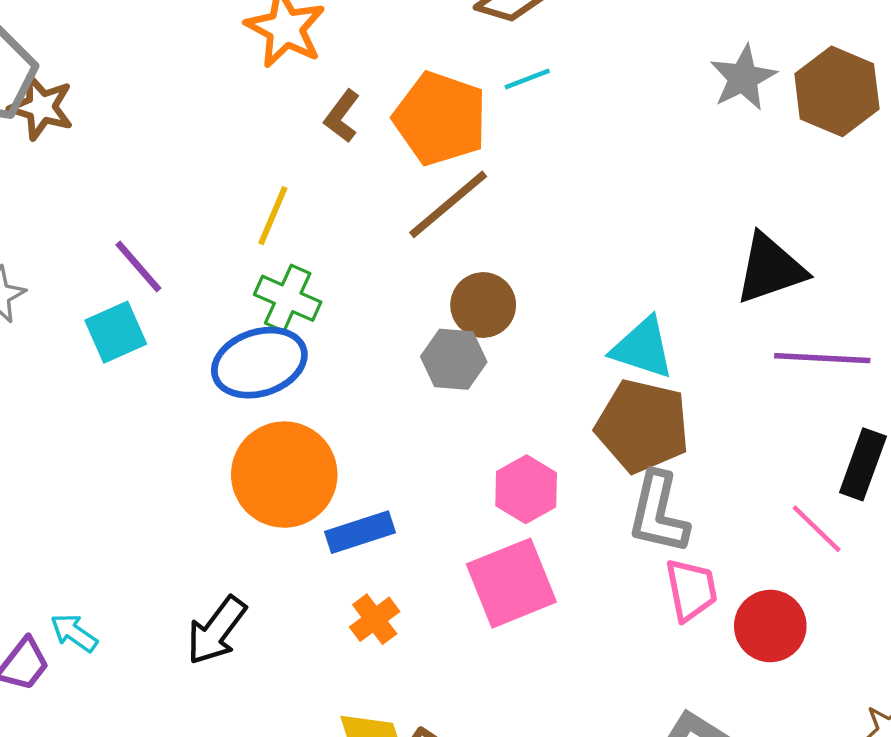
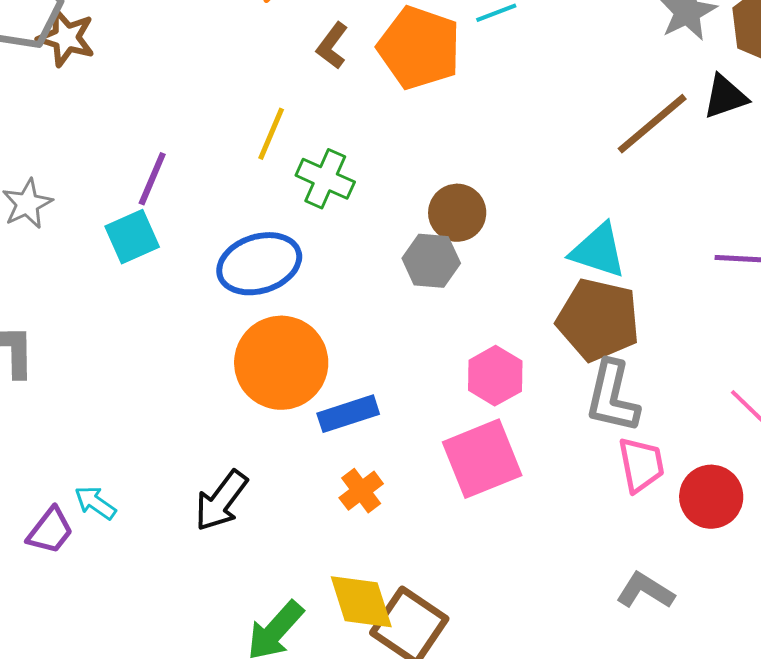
brown line: (448, 204) -> (652, 124), moved
purple line: (138, 267) -> (152, 179), turned 64
black triangle: (770, 269) -> (725, 97), moved, size x0.7
green cross: (288, 298) -> (325, 179), moved

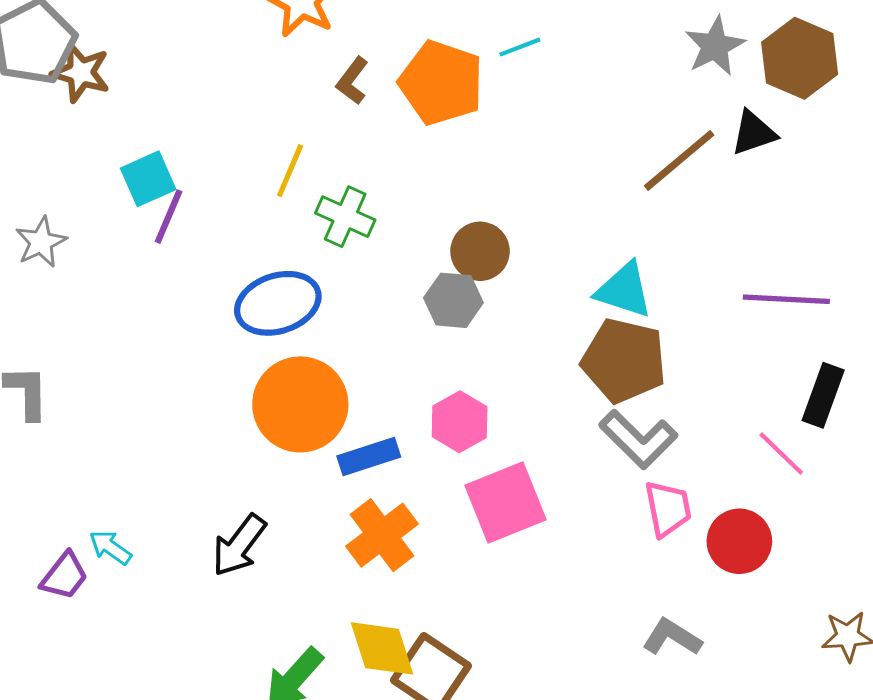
cyan square: (132, 237) -> (148, 179), moved
pink hexagon: (495, 376) -> (460, 422), moved
gray L-shape: (612, 397) -> (638, 439), turned -58
orange cross: (361, 491) -> (382, 535), size x1.6

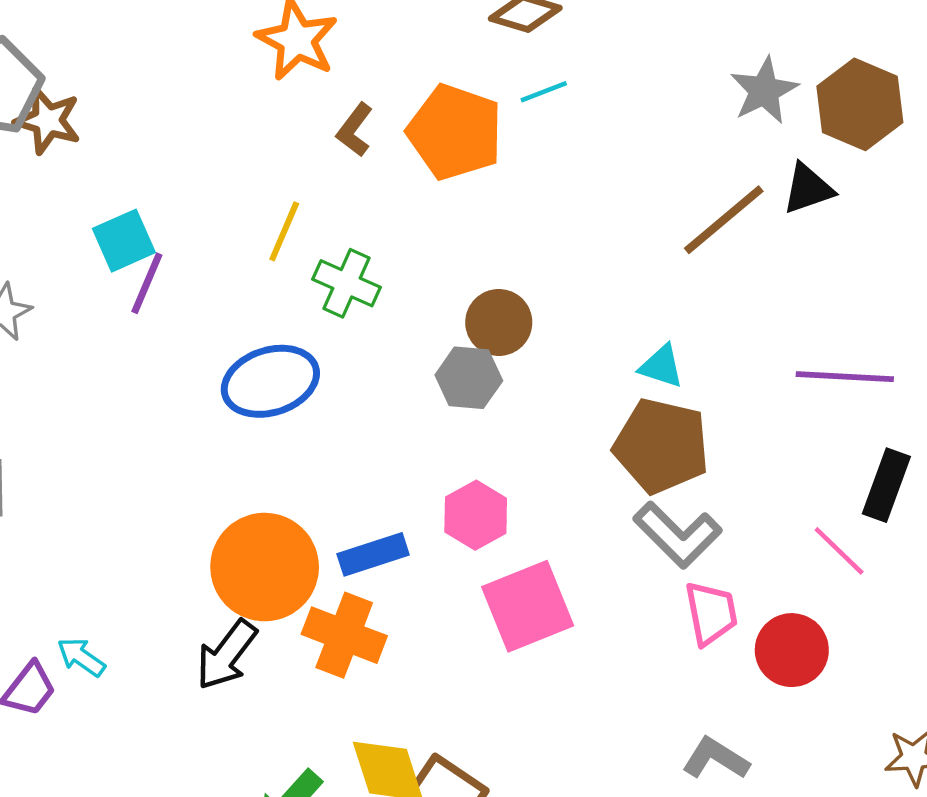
cyan triangle: (624, 290) -> (661, 366), size x0.7
orange circle: (300, 404) -> (265, 567), moved
orange cross: (382, 535) -> (344, 635), moved, turned -32

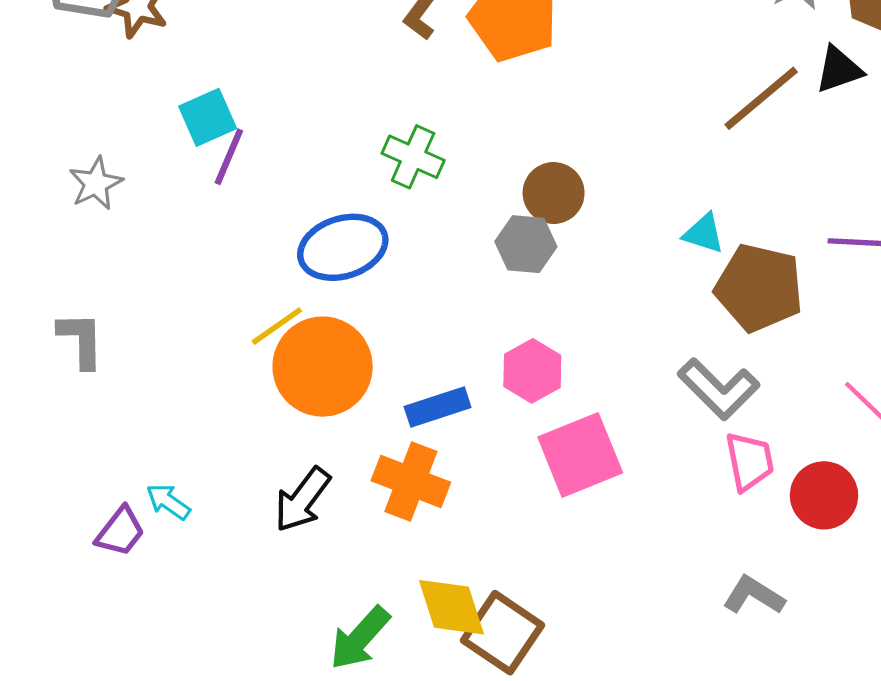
yellow line: (284, 231) -> (277, 326), moved, turned 32
brown pentagon: (661, 446) -> (759, 288), moved
orange circle: (265, 567) -> (323, 367), moved

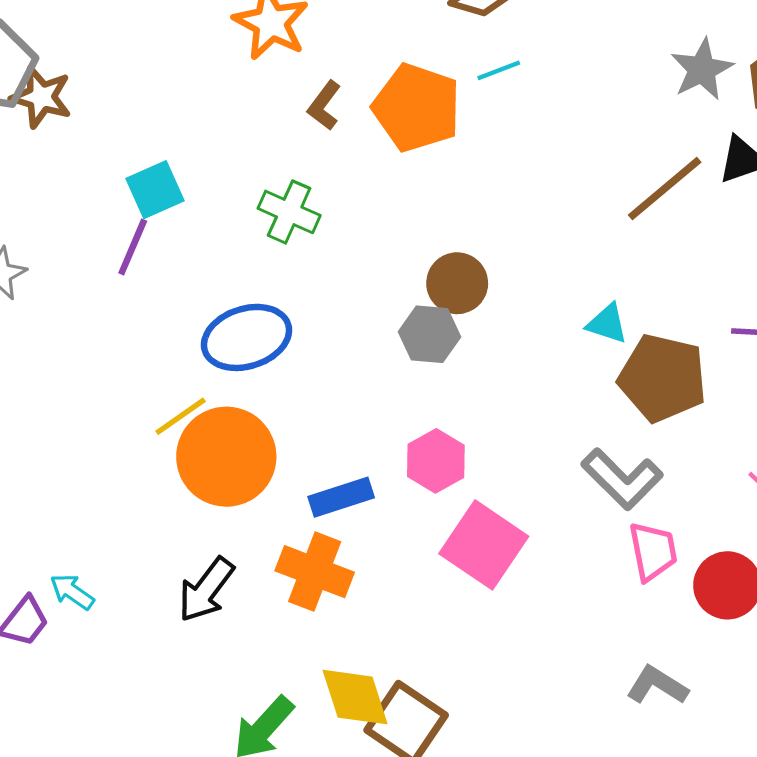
cyan square: (208, 117) -> (155, 190), moved
green cross: (413, 157) -> (289, 212), moved
pink square: (580, 455) -> (484, 545), turned -34

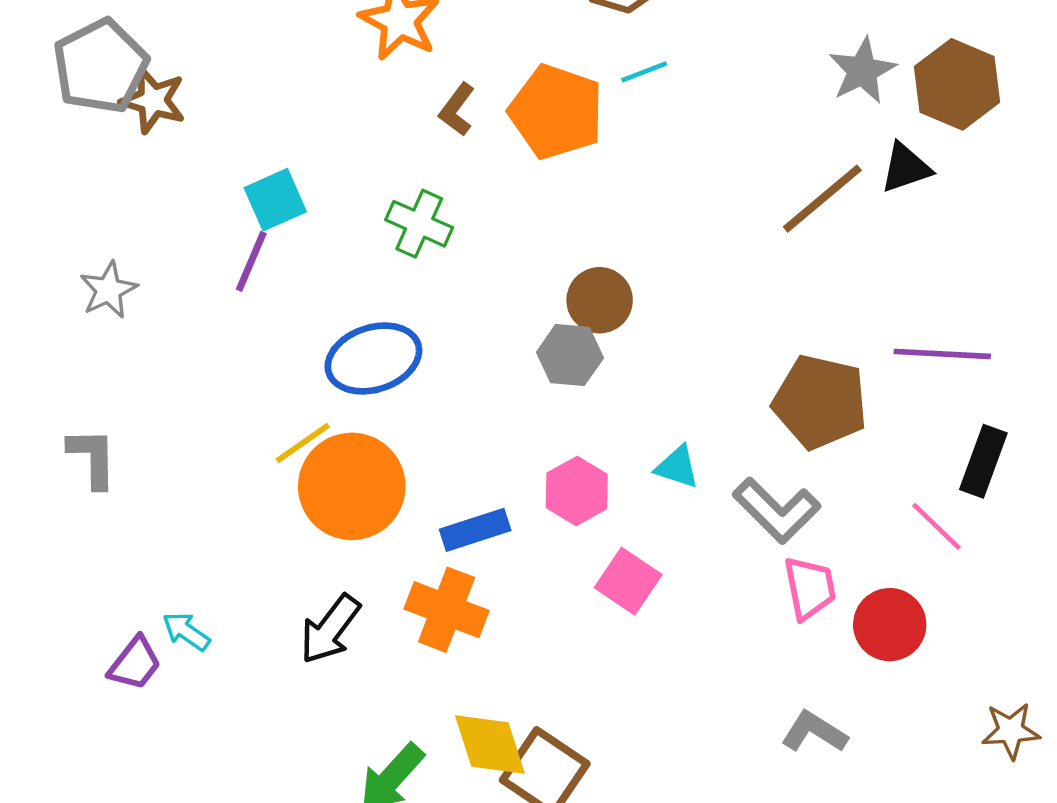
cyan triangle: (607, 324) -> (677, 467), moved
pink square: (484, 545) -> (628, 581), size x0.7

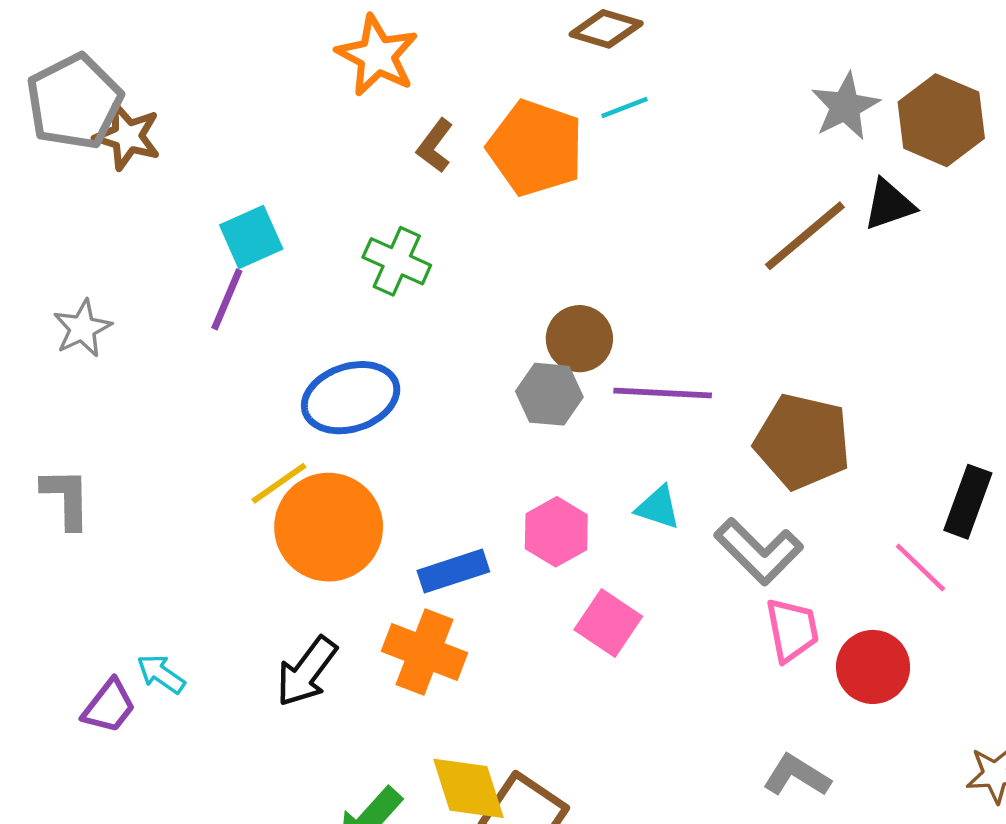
purple line: (942, 354) -> (663, 393), moved

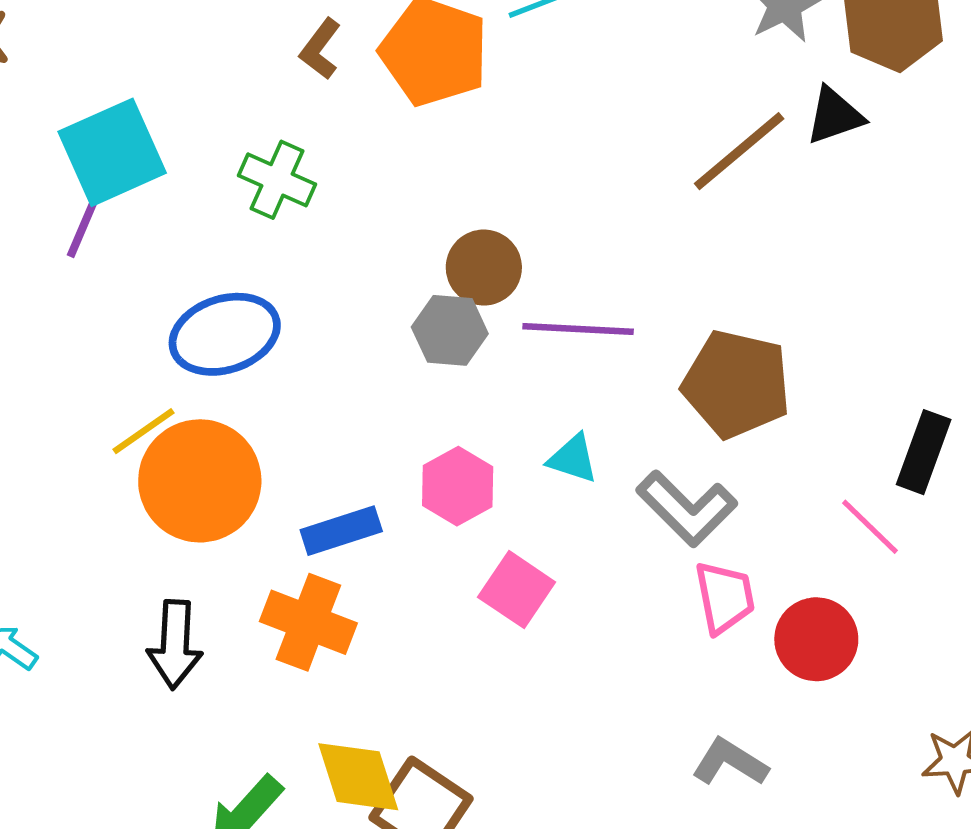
cyan square: (251, 237) -> (112, 152), size x1.5
black arrow: (307, 672) -> (175, 644), turned -34

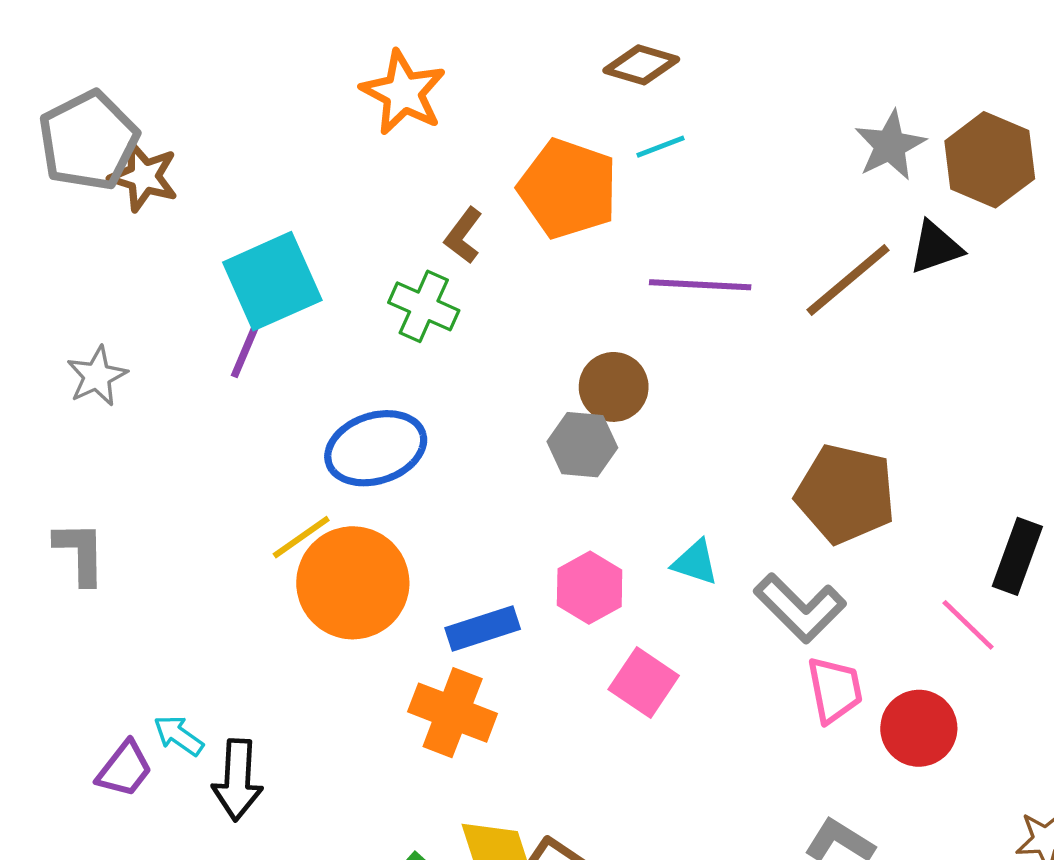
brown L-shape: (320, 49) -> (463, 236), moved
purple line: (578, 329) -> (700, 285), moved
black arrow: (175, 644) -> (237, 780), moved

